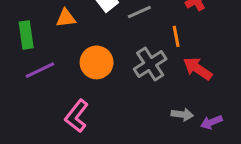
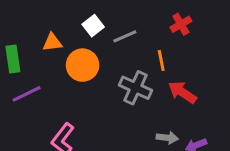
orange circle: (97, 62) -> (83, 65), moved
gray cross: (150, 64) -> (136, 88), turned -32

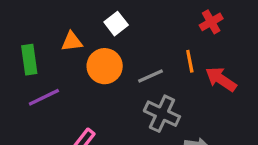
gray line: (125, 36) -> (150, 76), moved
gray cross: (136, 88) -> (162, 114), moved
red arrow: (182, 92) -> (221, 79), moved

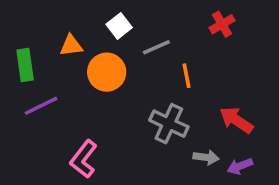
orange line: (190, 61) -> (187, 76), moved
gray line: (150, 76) -> (156, 47), moved
red arrow: (221, 79) -> (236, 120), moved

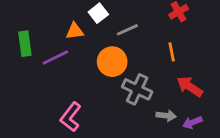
orange triangle: (71, 45) -> (75, 31), moved
orange circle: (107, 72) -> (112, 62), moved
orange line: (187, 76) -> (172, 52), moved
purple line: (41, 106) -> (55, 57), moved

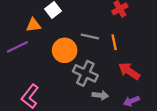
gray line: (127, 30) -> (90, 37), moved, turned 36
gray arrow: (166, 116) -> (100, 95), moved

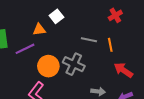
orange circle: (65, 50) -> (48, 66), moved
gray cross: (85, 73) -> (74, 64), moved

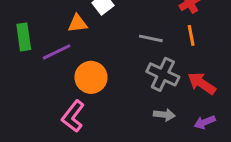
orange line: (110, 45) -> (191, 35), moved
gray cross: (74, 64) -> (163, 74), moved

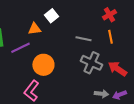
gray arrow: (164, 115) -> (101, 94), moved

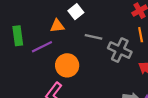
gray line: (83, 39) -> (93, 37), moved
gray cross: (91, 63) -> (120, 50), moved

